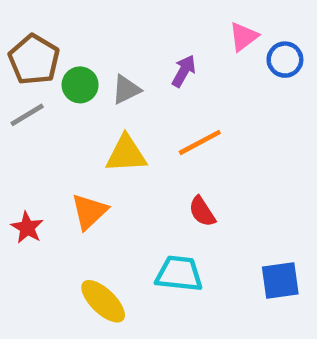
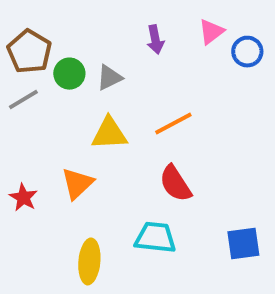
purple arrow: (184, 71) -> (155, 40), moved, turned 140
red semicircle: (202, 212) -> (175, 183), size x1.4
yellow ellipse: (103, 301) -> (89, 261), turned 51

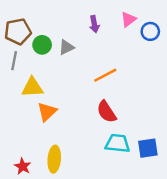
brown pentagon: (29, 52) -> (18, 31), turned 30
gray line: (23, 100) -> (14, 61), turned -48
yellow triangle: (109, 134) -> (32, 87), moved
red star: (23, 197) -> (23, 166), moved
cyan trapezoid: (155, 237) -> (117, 143), moved

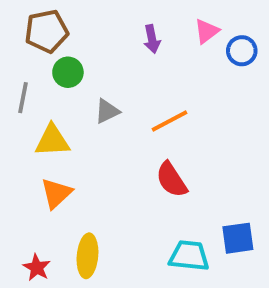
brown pentagon: (18, 31) -> (46, 31), moved
gray triangle: (66, 47) -> (107, 111), moved
orange triangle: (47, 112) -> (56, 193), moved
cyan trapezoid: (117, 143) -> (189, 256), moved

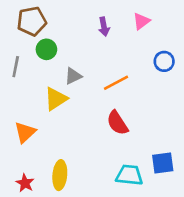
blue circle: (242, 51) -> (164, 61), moved
yellow triangle: (52, 141) -> (56, 99), moved, turned -30
orange triangle: (56, 193) -> (25, 132), moved

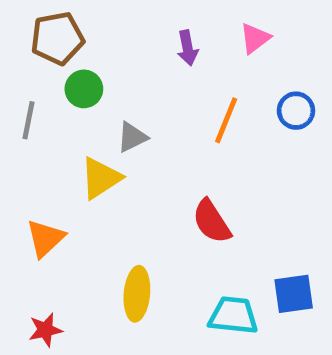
orange line: (116, 83) -> (226, 120), moved, turned -40
yellow ellipse: (60, 175) -> (137, 294), moved
red star: (25, 183) -> (45, 330), turned 30

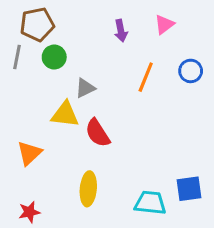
gray line: (28, 120) -> (17, 57), moved
yellow triangle: (101, 178) -> (65, 114), turned 40
red semicircle: (212, 221) -> (98, 133), moved

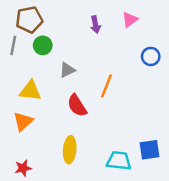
orange line: (146, 77) -> (107, 86), moved
yellow triangle: (65, 114) -> (30, 91), moved

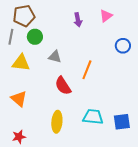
gray triangle: (67, 70) -> (55, 57), turned 40
yellow triangle: (30, 91) -> (21, 63), moved
orange triangle: (23, 121) -> (19, 99), turned -36
cyan trapezoid: (119, 161) -> (93, 117), moved

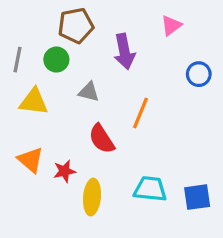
brown pentagon: (24, 16) -> (76, 26), moved
purple arrow: (78, 20) -> (124, 51), moved, size x1.5
red star: (19, 137) -> (64, 171), moved

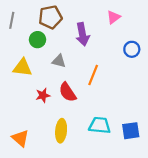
gray line: (18, 60) -> (12, 20), moved
orange triangle: (30, 160) -> (20, 138), moved
red star: (64, 171) -> (43, 95), moved

